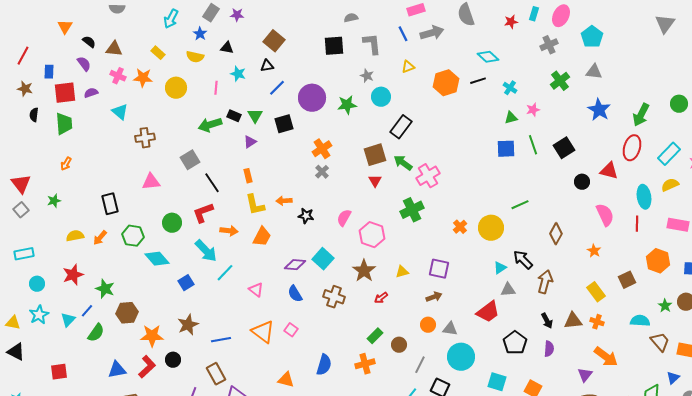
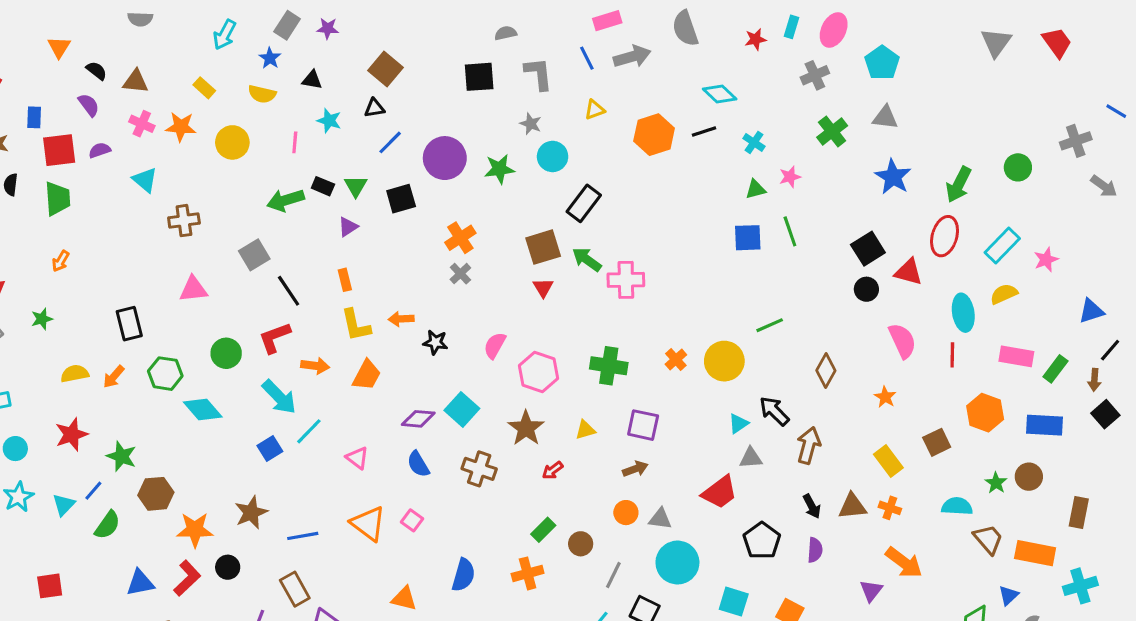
black square: (564, 148) -> (868, 249), moved
pink cross: (428, 176) -> (626, 280), turned 30
green cross: (412, 210) -> (609, 366), moved, turned 35
blue square: (186, 283) -> (270, 449), moved

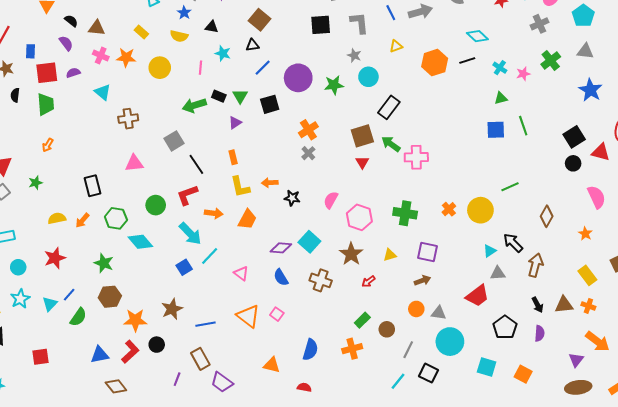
pink star: (790, 177) -> (523, 74), moved
green star: (121, 456) -> (104, 263), moved

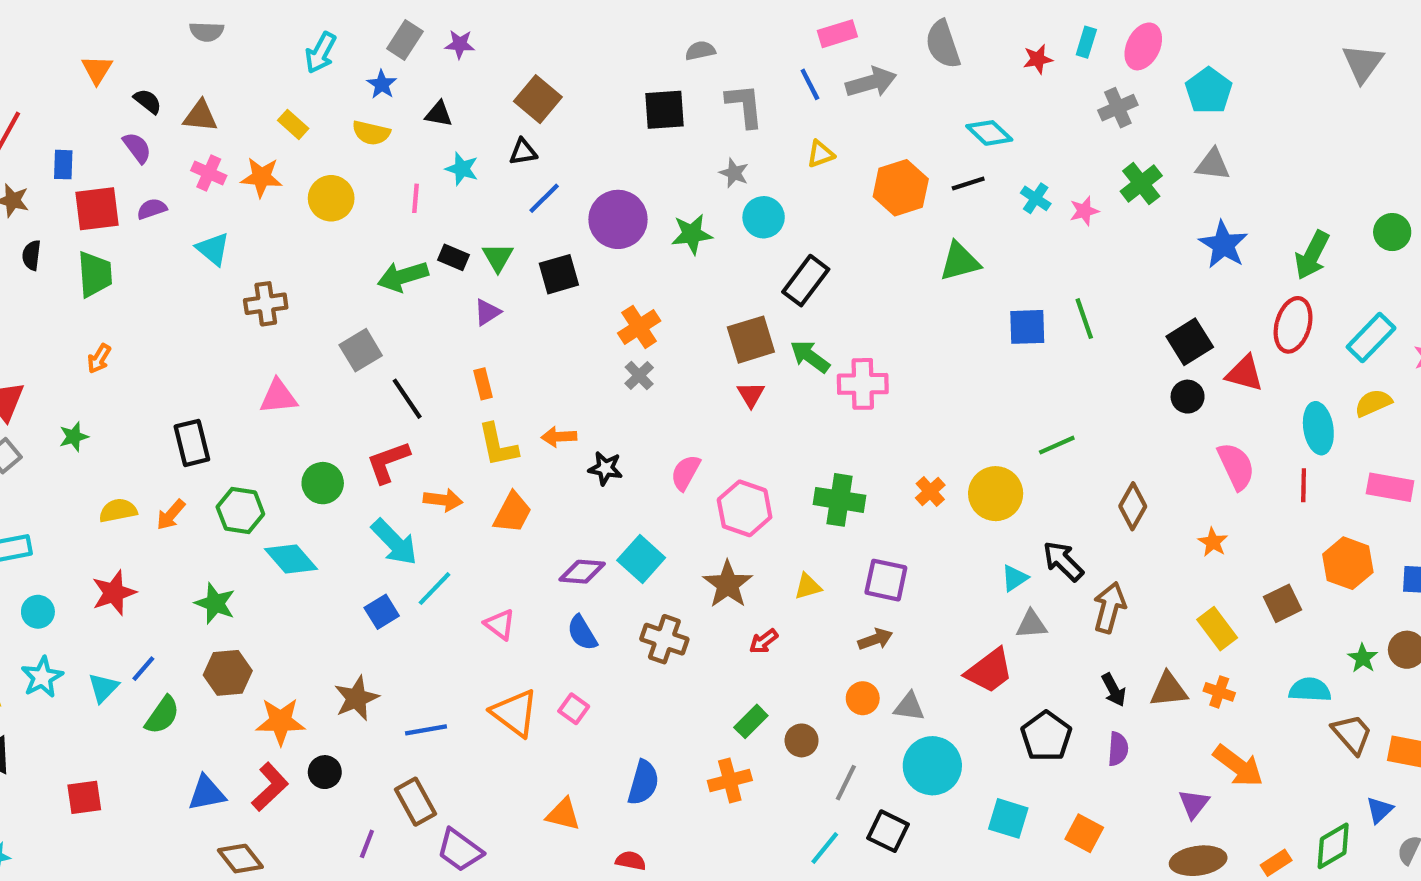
green triangle: (501, 98) -> (960, 262), moved, size x1.5

